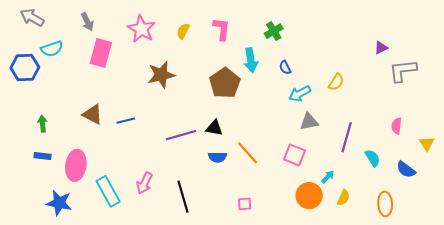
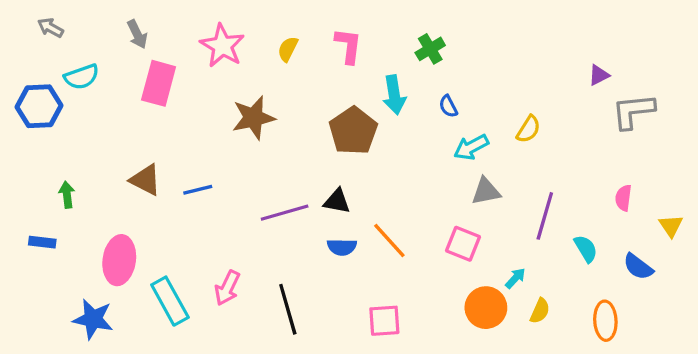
gray arrow: (32, 18) -> (50, 28), size x0.7
blue rectangle: (43, 156) -> (42, 242), moved
pink square: (245, 204) -> (384, 321), size x1.5

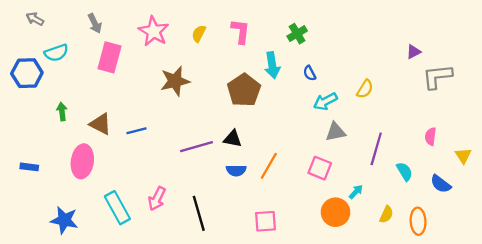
green arrow: (67, 195) -> (62, 112), moved
orange line: (389, 240) -> (269, 166), turned 72
pink ellipse: (119, 260) -> (82, 161), moved
yellow semicircle: (540, 311) -> (386, 214), moved

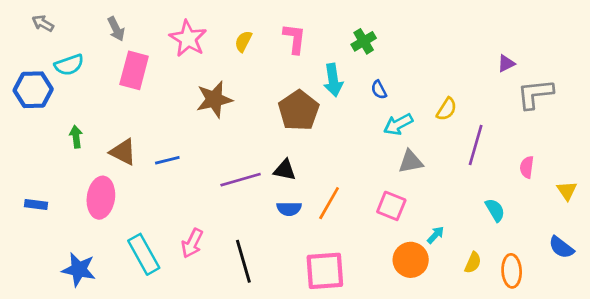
purple line: (376, 149) -> (476, 145), moved
blue semicircle: (441, 184) -> (561, 247), moved
pink square: (265, 221) -> (325, 271), size x1.4

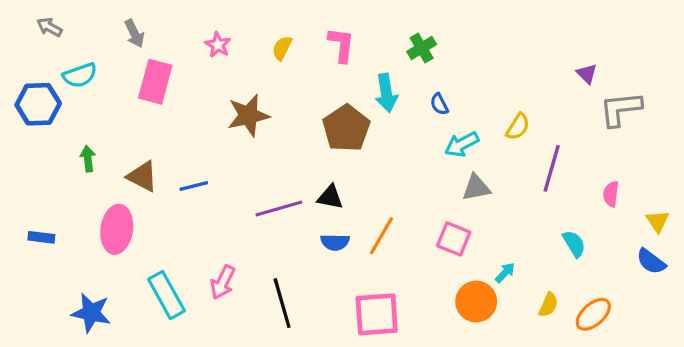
pink star: (188, 39) -> (218, 45), size x0.6
purple triangle: (506, 63) -> (587, 74), turned -48
blue semicircle: (561, 247) -> (651, 261), moved
orange ellipse: (512, 271) -> (593, 314), turned 52

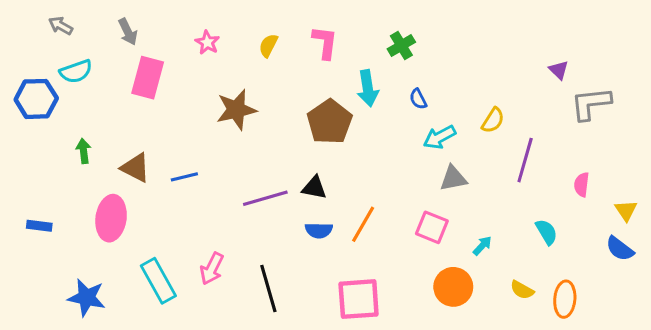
gray arrow: (49, 27) -> (61, 26), moved
cyan arrow: (505, 273) -> (482, 246), moved
yellow semicircle: (548, 305) -> (522, 290), turned 95
orange ellipse: (593, 314) -> (565, 299), turned -44

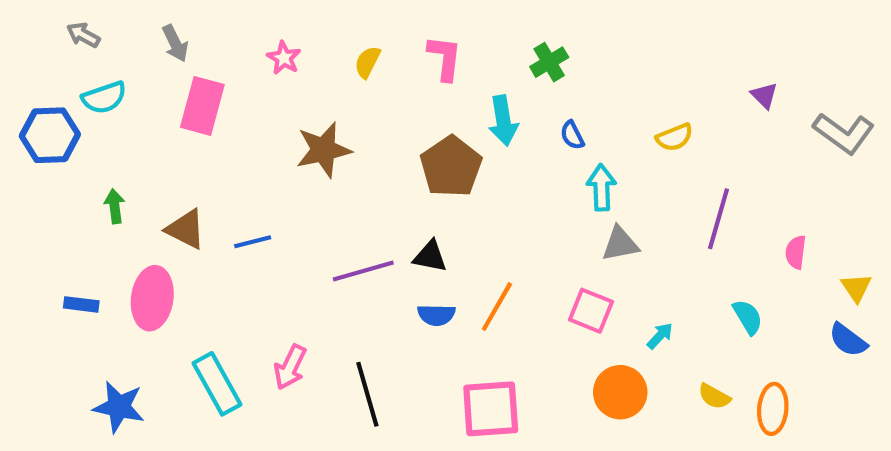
gray L-shape: (591, 104) -> (844, 133), moved, turned -138
yellow semicircle: (493, 120) -> (675, 137), moved, turned 36
cyan arrow: (440, 137) -> (601, 187), turned 116
blue rectangle: (39, 226) -> (81, 304), moved

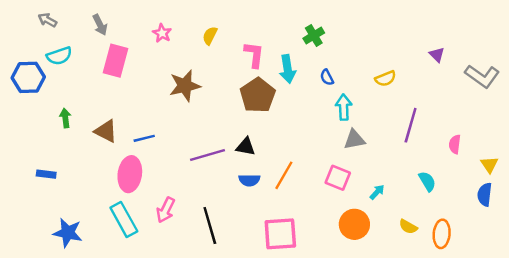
pink L-shape: (445, 58) -> (254, 55), moved
pink ellipse: (152, 298) -> (130, 174), moved
blue semicircle: (848, 340) -> (485, 194), turned 60

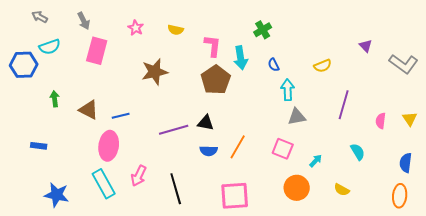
yellow semicircle: (210, 36) -> (176, 30), turned -105
yellow triangle: (489, 165) -> (410, 119), moved
orange ellipse: (442, 234) -> (400, 196), moved

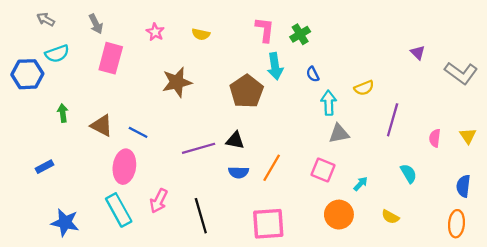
pink L-shape: (213, 46) -> (265, 30), moved
yellow semicircle: (323, 66) -> (364, 88), moved
blue line: (121, 116) -> (138, 132), turned 42
blue rectangle: (39, 146) -> (45, 167), turned -35

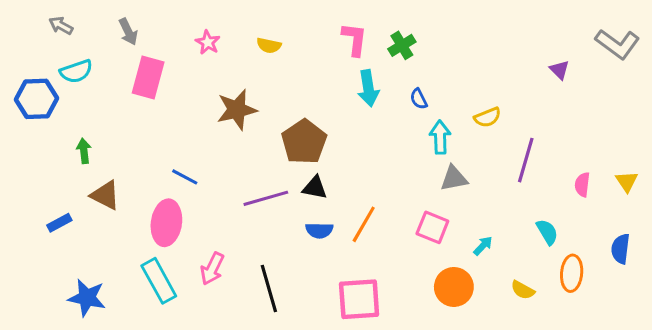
gray L-shape: (461, 73) -> (617, 44), moved
brown pentagon: (247, 91) -> (304, 142), moved
brown triangle: (102, 126) -> (105, 195), moved
orange ellipse: (456, 224) -> (572, 273), moved

